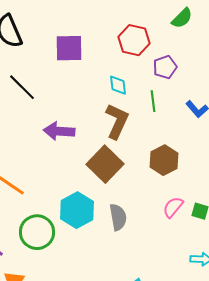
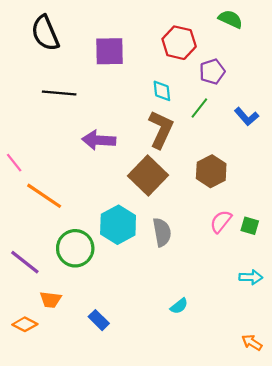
green semicircle: (182, 18) -> (230, 19), turned -110
black line: (22, 87) -> (59, 93), turned -40
green line: (153, 101) -> (199, 108), turned 45

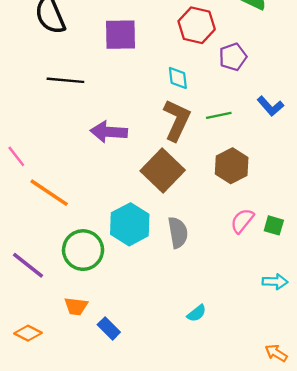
green line: (199, 108) -> (219, 115), moved, turned 40
orange trapezoid: (51, 300) -> (76, 306), moved

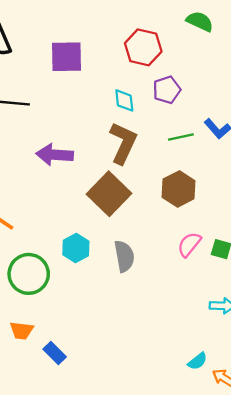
purple pentagon: (233, 57) -> (167, 90), moved
green line: (219, 115) -> (181, 137), moved
cyan hexagon: (130, 224) -> (76, 248), size x0.7
cyan semicircle: (197, 313) -> (197, 361), moved

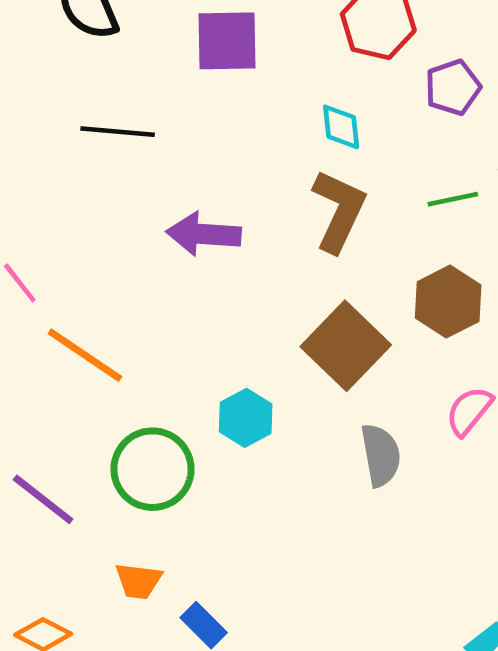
purple pentagon: (167, 90) -> (453, 87), moved
brown square: (109, 194) -> (346, 346), moved
gray semicircle: (124, 256) -> (381, 455), moved

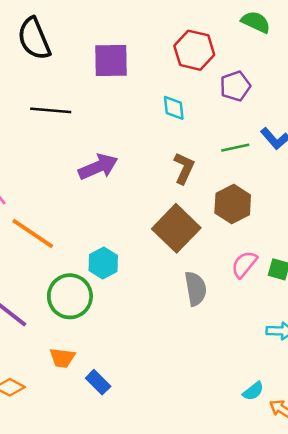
brown L-shape: (339, 211) -> (184, 168), moved, size x0.7
purple arrow: (204, 234) -> (98, 167), turned 153
cyan hexagon: (246, 418) -> (103, 263), moved

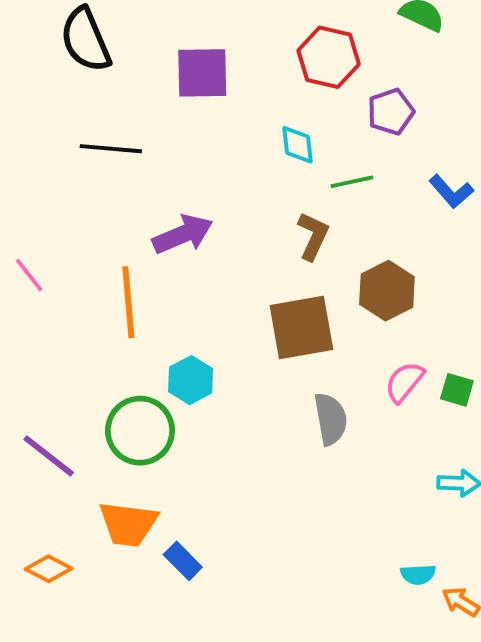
green line: (235, 148) -> (352, 182), moved
brown square: (176, 228) -> (301, 328), turned 36
orange line: (33, 233) -> (128, 302), moved, turned 51
orange trapezoid: (62, 358) -> (128, 524), size x1.5
cyan semicircle: (253, 391) -> (418, 575), turned 35

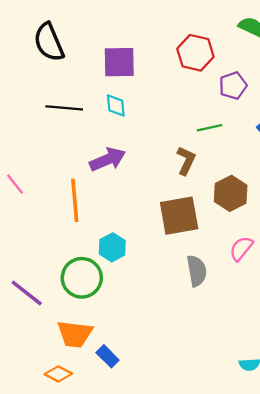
cyan diamond: (298, 145) -> (116, 105), moved
orange diamond: (49, 569) -> (58, 374), moved

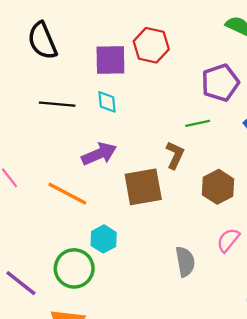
red hexagon: (195, 53) -> (151, 45), moved
purple pentagon: (233, 86) -> (220, 83), size x1.4
orange line: (75, 200) -> (67, 194), turned -57
brown square: (179, 216) -> (143, 187), moved

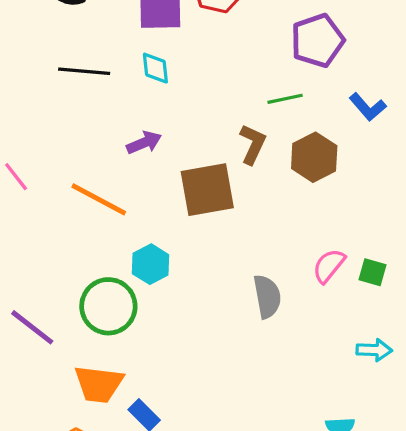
purple arrow: (99, 154) -> (144, 143), size x0.7
brown hexagon: (218, 187) -> (314, 157), moved

